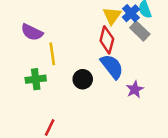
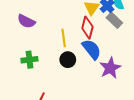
yellow line: (52, 54) -> (64, 38), moved
purple star: (135, 89) -> (110, 68), size x1.5

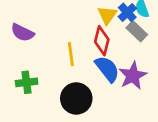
black circle: (68, 60) -> (76, 98), moved, size x1.5
purple star: (110, 68) -> (133, 76), moved

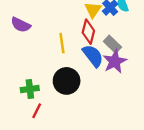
gray rectangle: (137, 31) -> (112, 44), moved
green cross: (27, 82) -> (30, 89), moved

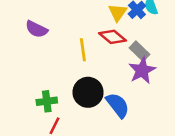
red diamond: (88, 32) -> (112, 37), turned -65
blue semicircle: (93, 56) -> (118, 105), moved

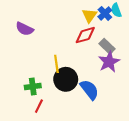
red diamond: (112, 37) -> (85, 35), turned -55
yellow line: (83, 50) -> (56, 64), moved

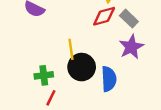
gray rectangle: (107, 46) -> (129, 19), moved
blue semicircle: (89, 90) -> (109, 79), turned 35

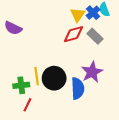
purple star: (131, 47) -> (92, 72), moved
yellow line: (71, 49) -> (37, 76), moved

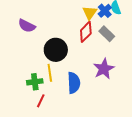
red diamond: (74, 34) -> (86, 32), turned -30
black circle: (54, 78) -> (56, 50), moved
blue semicircle: (78, 88) -> (74, 83), moved

